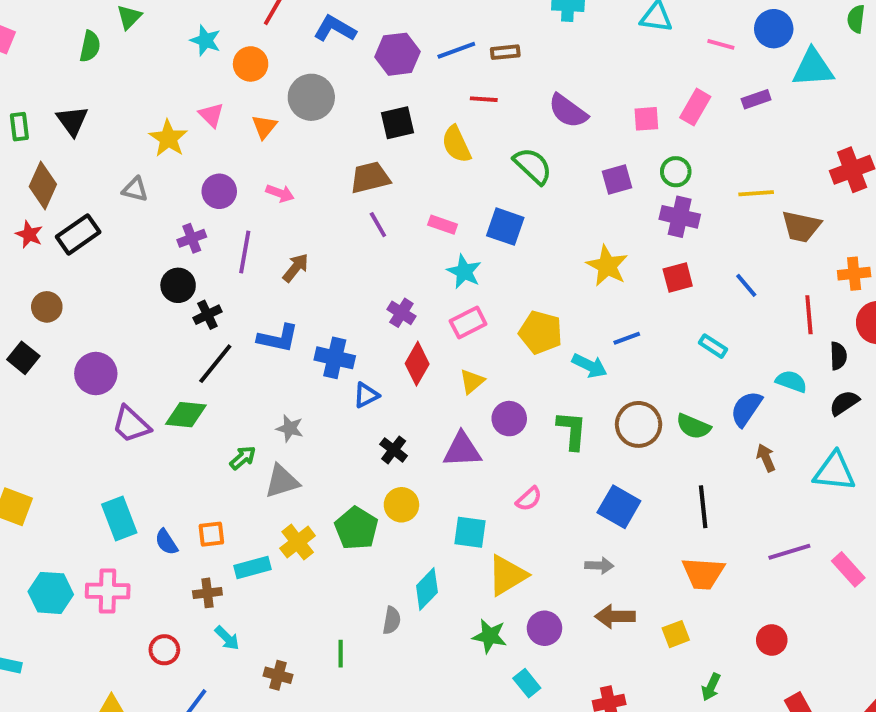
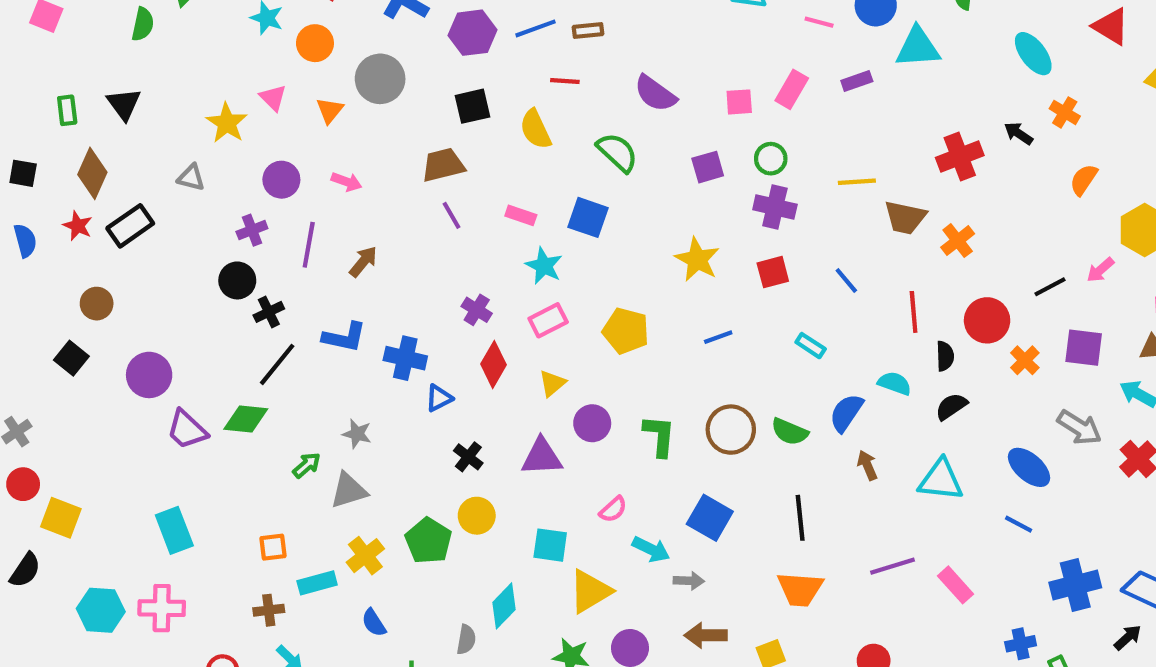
orange cross: (854, 274) -> (958, 241), moved, turned -32
cyan arrow: (590, 366) -> (651, 549), moved
blue semicircle: (166, 542) -> (374, 623), moved

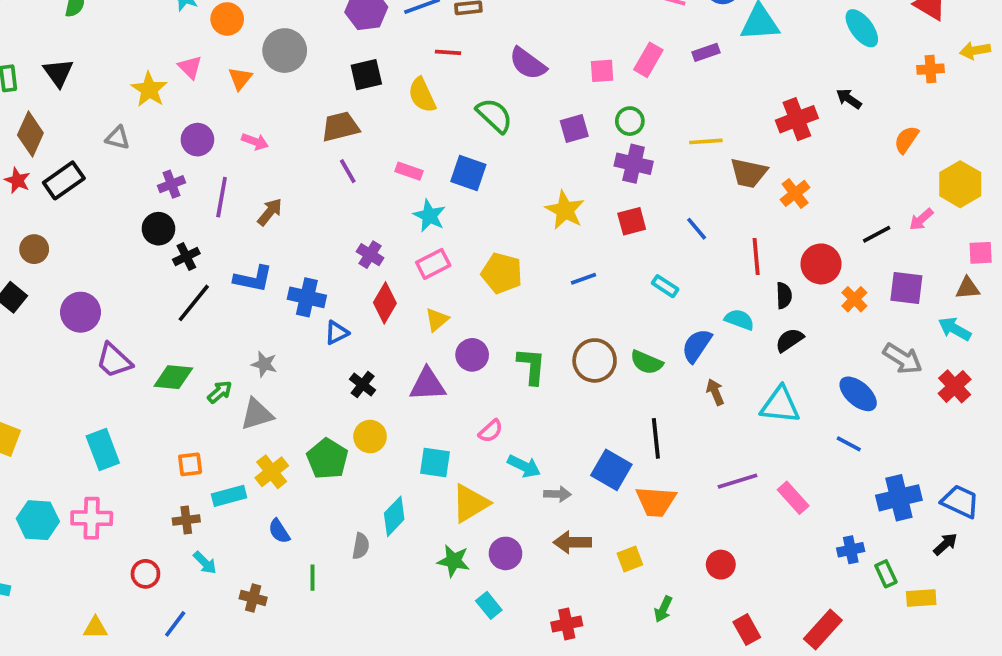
orange cross: (1065, 112) -> (930, 69), moved, turned -35
green diamond: (246, 419) -> (173, 377), moved
blue square: (710, 518) -> (611, 470), moved

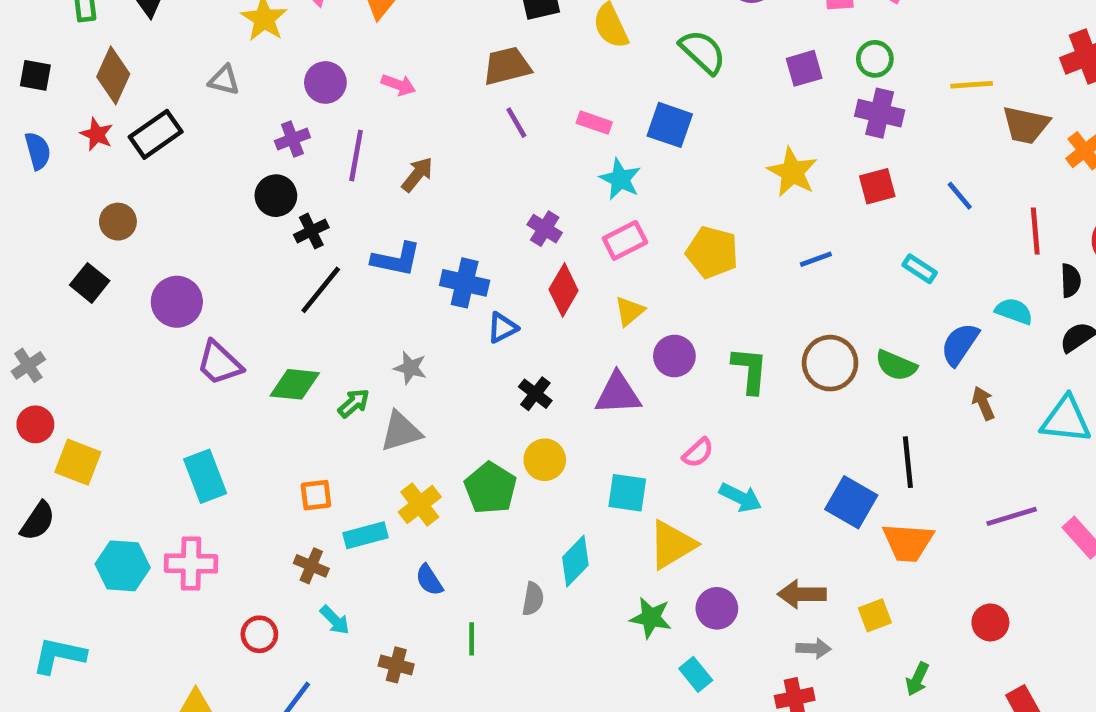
gray arrow: (557, 494) -> (814, 648), moved
brown cross: (186, 520) -> (311, 566), turned 30

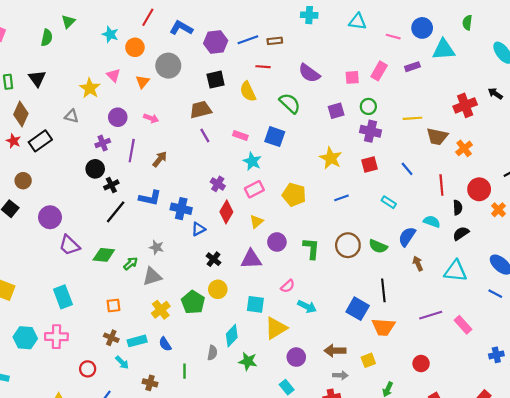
cyan rectangle: (366, 535) -> (137, 341), moved
green star: (651, 618) -> (248, 361), moved

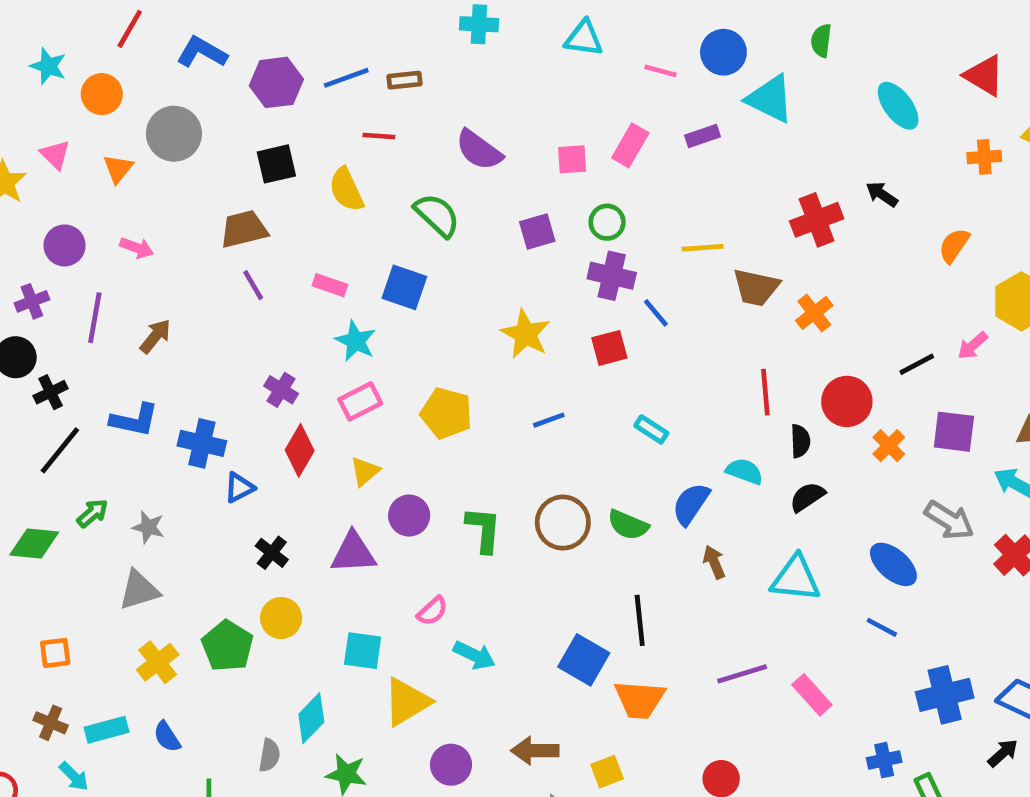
cyan triangle: (444, 49) -> (770, 99), turned 30
blue line: (407, 169) -> (656, 313), moved
green arrow: (131, 263) -> (92, 513), moved

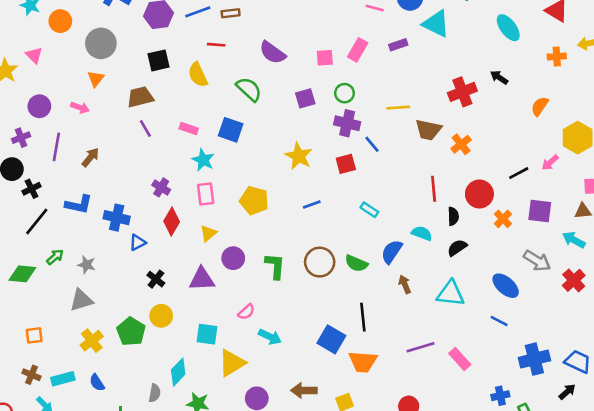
orange triangle: (118, 169) -> (96, 79), moved
pink rectangle: (360, 401) -> (206, 194), turned -70

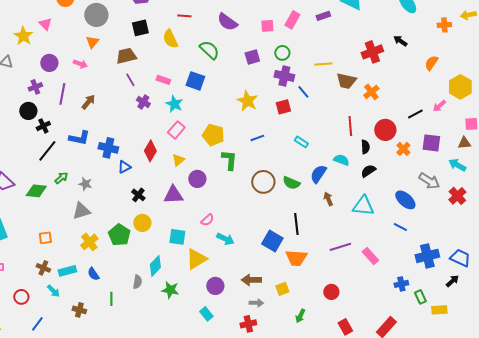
purple cross: (161, 187) -> (143, 102), moved
pink rectangle: (206, 194) -> (176, 130), turned 48
green L-shape: (275, 266) -> (229, 160), moved

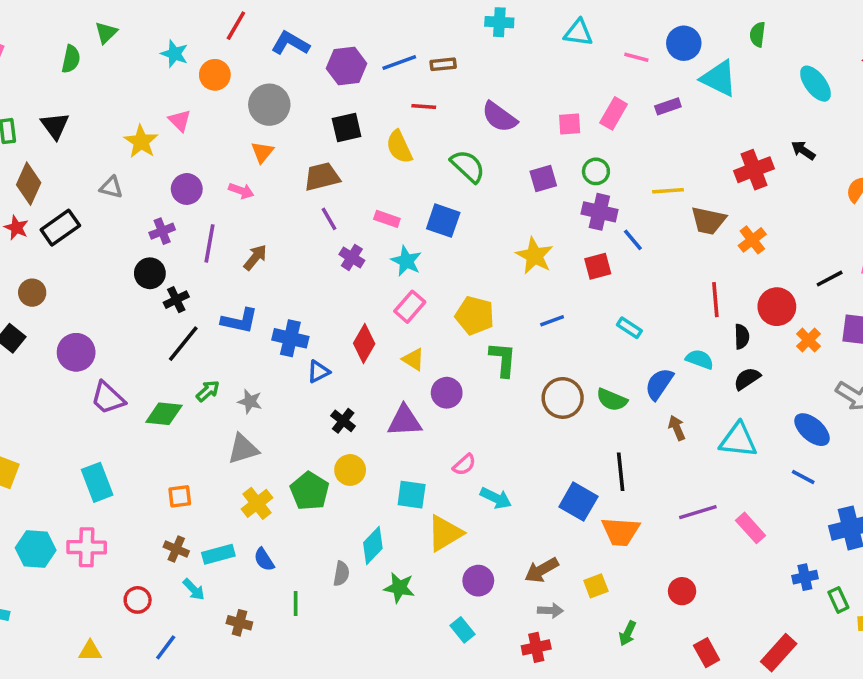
yellow triangle: (178, 160) -> (413, 359), turned -48
brown arrow: (251, 280) -> (542, 570), turned -30

